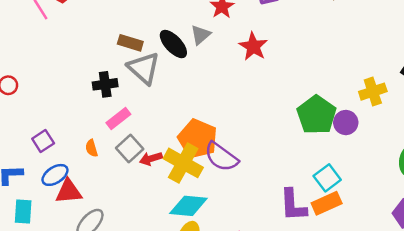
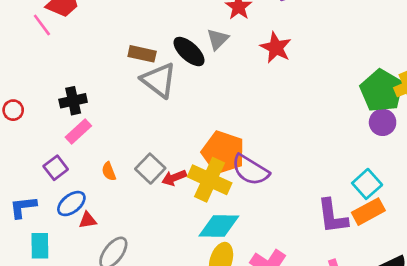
black cross: (105, 84) -> (73, 101), moved
green pentagon: (317, 115) -> (381, 91), moved
pink rectangle: (118, 118) -> (78, 131), moved
red triangle: (69, 191) -> (88, 220), size x0.6

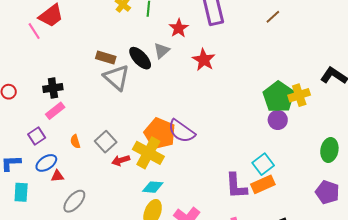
purple semicircle: (250, 170) -> (182, 131), moved
red arrow: (174, 178) -> (121, 160), moved
cyan diamond: (219, 226) -> (153, 187), size x0.7

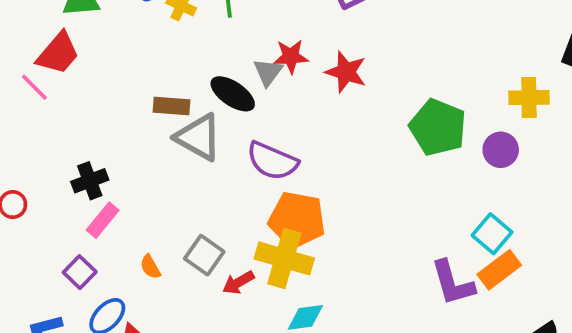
red star: (179, 28) -> (291, 56), moved, turned -30
yellow cross: (299, 95) -> (529, 98), turned 30
green pentagon: (279, 97) -> (438, 127), moved
purple semicircle: (182, 131) -> (272, 161), moved

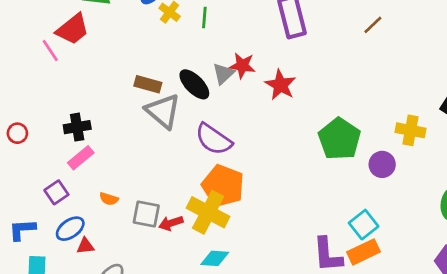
gray square: (204, 255) -> (146, 214), moved, turned -36
orange semicircle: (150, 267) -> (109, 199), turned -54

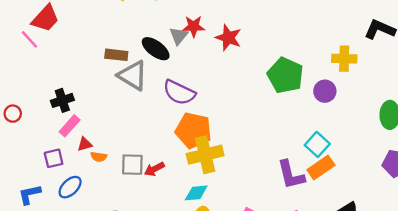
purple square: (56, 192) -> (54, 158), turned 30
yellow cross: (208, 212) -> (205, 155), moved, turned -32
red triangle: (85, 246) -> (85, 144), moved

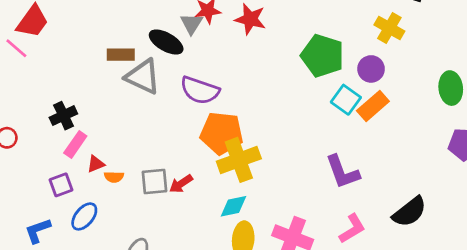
yellow cross: (344, 59) -> (389, 28), turned 35
cyan square: (317, 144) -> (346, 100), moved
orange rectangle: (321, 168) -> (373, 106), moved

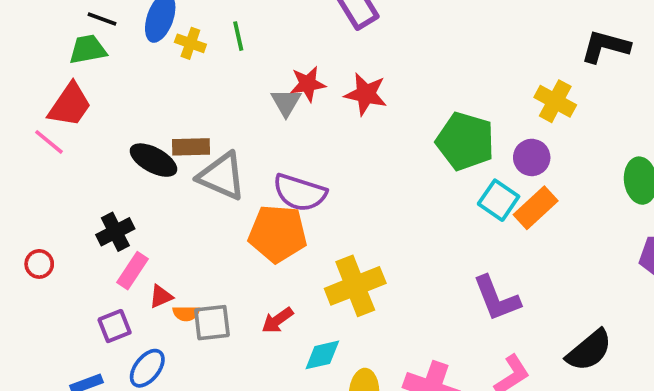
black ellipse: (166, 42) -> (153, 160), moved
orange pentagon: (222, 133) -> (278, 234), moved
gray square: (155, 182) -> (212, 323), moved
cyan diamond: (234, 206) -> (322, 355), moved

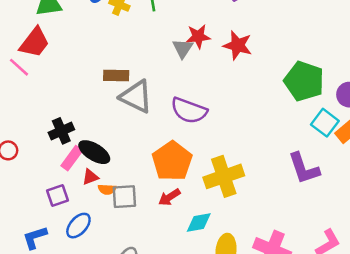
black ellipse: (153, 160) -> (94, 152), moved
orange pentagon: (278, 234) -> (172, 161), moved, turned 30
purple L-shape: (497, 298) -> (304, 168), moved

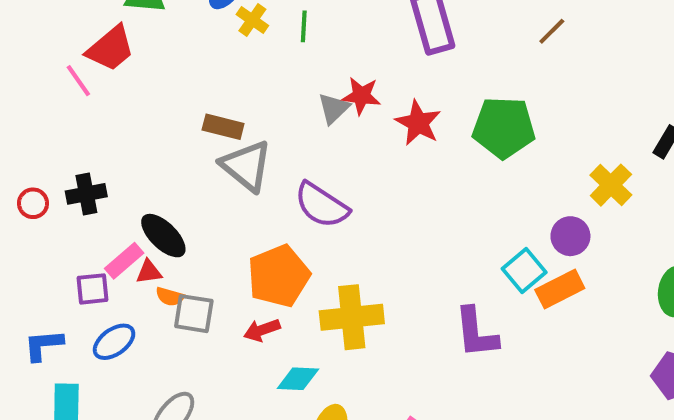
green pentagon: (304, 81) -> (504, 128), moved, turned -30
black cross: (61, 131) -> (86, 194), moved
pink rectangle: (72, 158) -> (124, 261), moved

